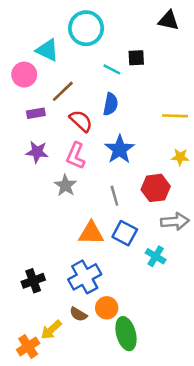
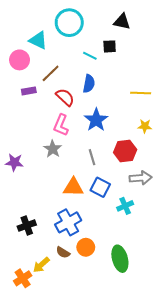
black triangle: (169, 20) -> (122, 22), moved
purple star: (37, 152) -> (14, 162), moved
cyan cross: (156, 256) -> (125, 206), turned 35
green ellipse: (126, 334) -> (120, 259), moved

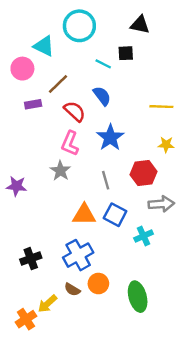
blue semicircle: (89, 84) -> (102, 96), turned -48

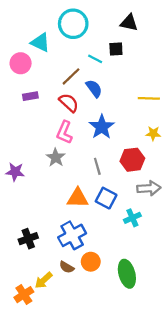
brown line: (58, 84) -> (71, 76), moved

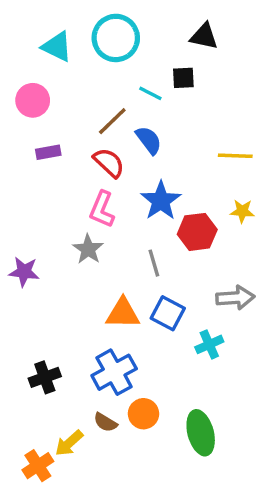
cyan triangle: (40, 42) -> (57, 47), moved
red hexagon: (132, 160) -> (197, 232), moved

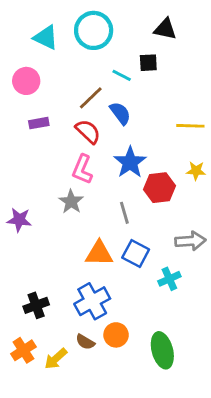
orange cross: (38, 466) -> (23, 350), moved

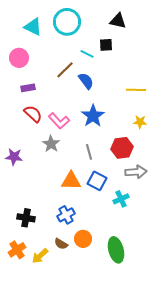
red semicircle: (88, 131) -> (33, 114), moved
pink L-shape: (82, 169) -> (59, 121), turned -65
red hexagon: (160, 188) -> (122, 148), moved
blue cross: (92, 301) -> (66, 215), size x0.7
black cross: (36, 305) -> (26, 218), turned 30

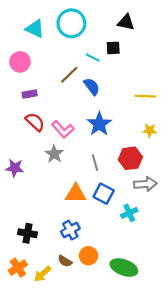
green ellipse: (116, 250) -> (124, 268), turned -55

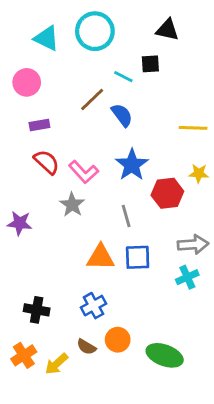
red hexagon: (130, 158) -> (167, 193), moved
blue square: (104, 194) -> (138, 257), turned -30
cyan cross: (129, 213) -> (187, 277), moved

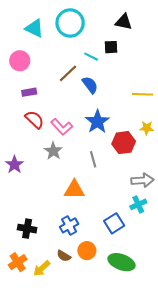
purple star: (20, 223) -> (14, 165), turned 30
blue square: (138, 257) -> (114, 223), moved, turned -30

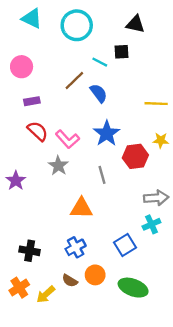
cyan triangle: (34, 28) -> (32, 18), moved

